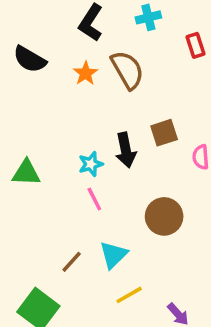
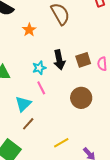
orange star: (86, 73) -> (29, 30), moved
brown square: (164, 133) -> (83, 60), moved
cyan triangle: (113, 255) -> (23, 104), moved

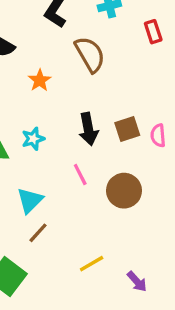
cyan star: (39, 68) -> (33, 139), moved
pink line: (41, 88) -> (80, 174), moved

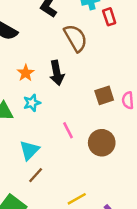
red rectangle: (153, 32) -> (109, 17), moved
orange star: (40, 80) -> (26, 73), moved
black arrow: (88, 129) -> (57, 73), moved

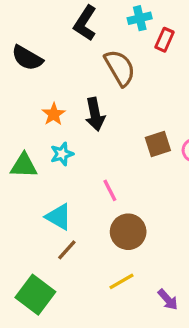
red rectangle: (109, 17) -> (165, 40), turned 42
brown circle: (102, 143) -> (128, 232), moved
cyan triangle: (29, 150) -> (59, 217), turned -45

